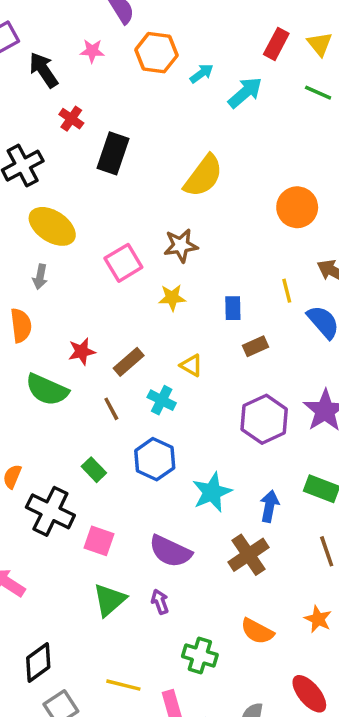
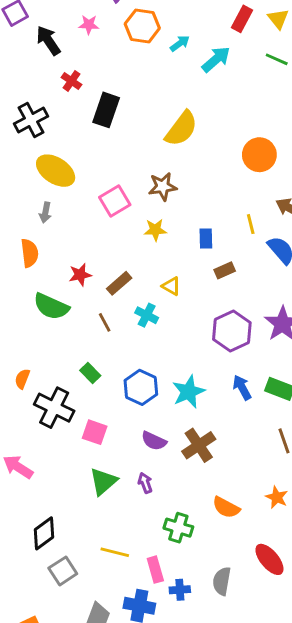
blue hexagon: (155, 459) -> (141, 387), moved
blue arrow: (269, 506) -> (242, 387), moved, turned -40
purple semicircle: (170, 551) -> (154, 441), size x0.7
brown cross: (249, 555) -> (199, 445), moved

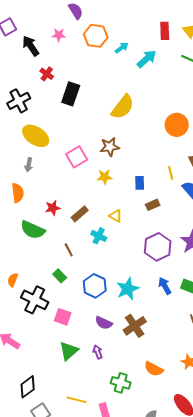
red rectangle: (242, 19) -> (165, 31), turned -30
brown line: (105, 322) -> (69, 250), moved

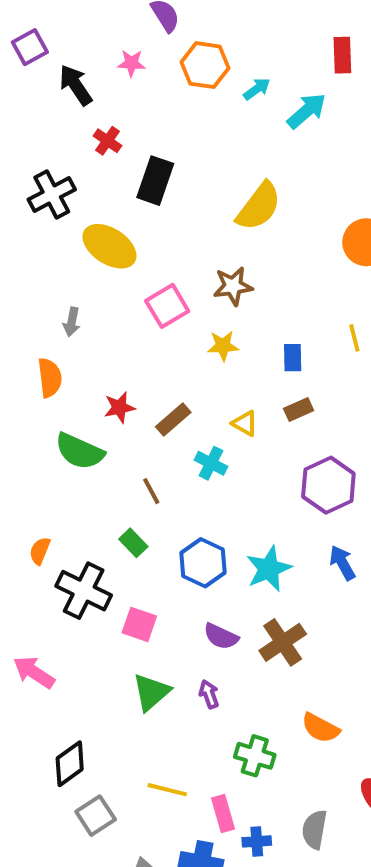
yellow ellipse: (36, 136) -> (109, 246), moved
brown rectangle: (153, 205) -> (299, 409), moved

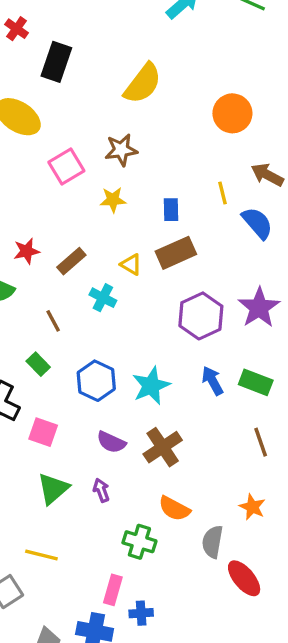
brown rectangle: (299, 409) -> (176, 253), size x1.6
orange semicircle: (320, 728) -> (174, 509), moved
yellow line: (167, 790) -> (41, 555), moved
pink rectangle: (223, 814) -> (113, 590), turned 32
gray semicircle: (315, 829) -> (212, 542), moved

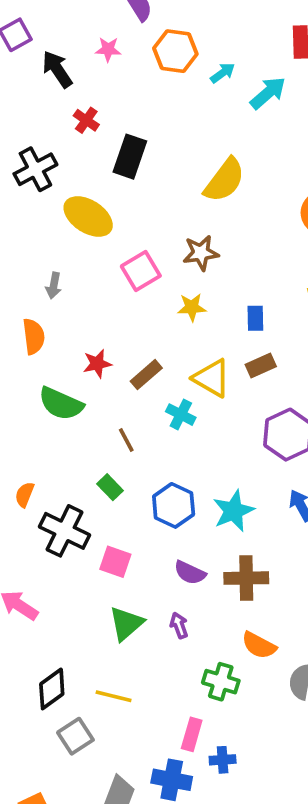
brown rectangle: (176, 253) -> (261, 365), size x0.7
yellow triangle: (131, 264) -> (212, 378), size x1.6
brown cross: (163, 447) -> (246, 578), turned 33

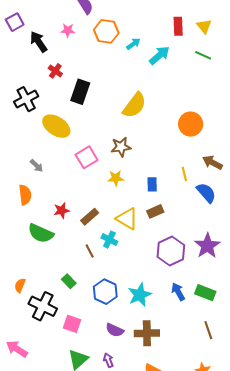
gray arrow: (54, 286) -> (37, 166), turned -56
brown line: (126, 440) -> (90, 251), moved

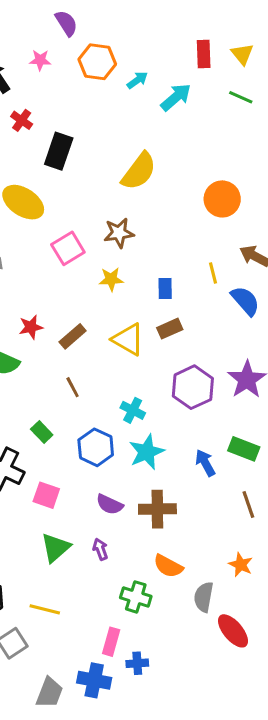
cyan cross: (109, 240) -> (133, 410), moved
blue arrow: (178, 292) -> (205, 463), moved

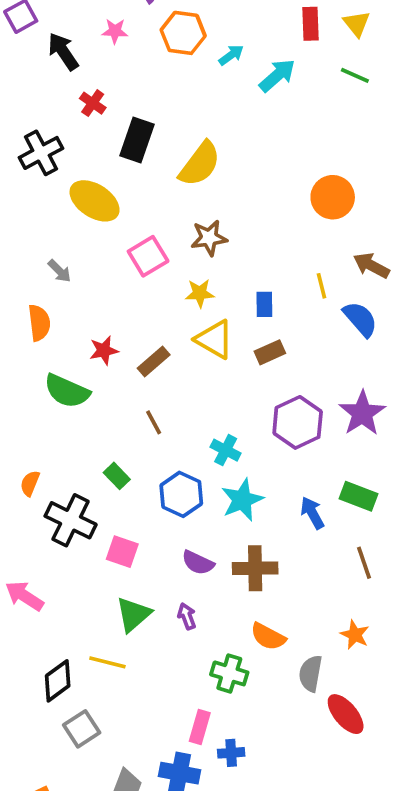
yellow semicircle: (139, 171) -> (200, 164), moved
yellow triangle: (128, 339) -> (215, 339), moved
yellow line: (45, 609) -> (107, 662), moved

